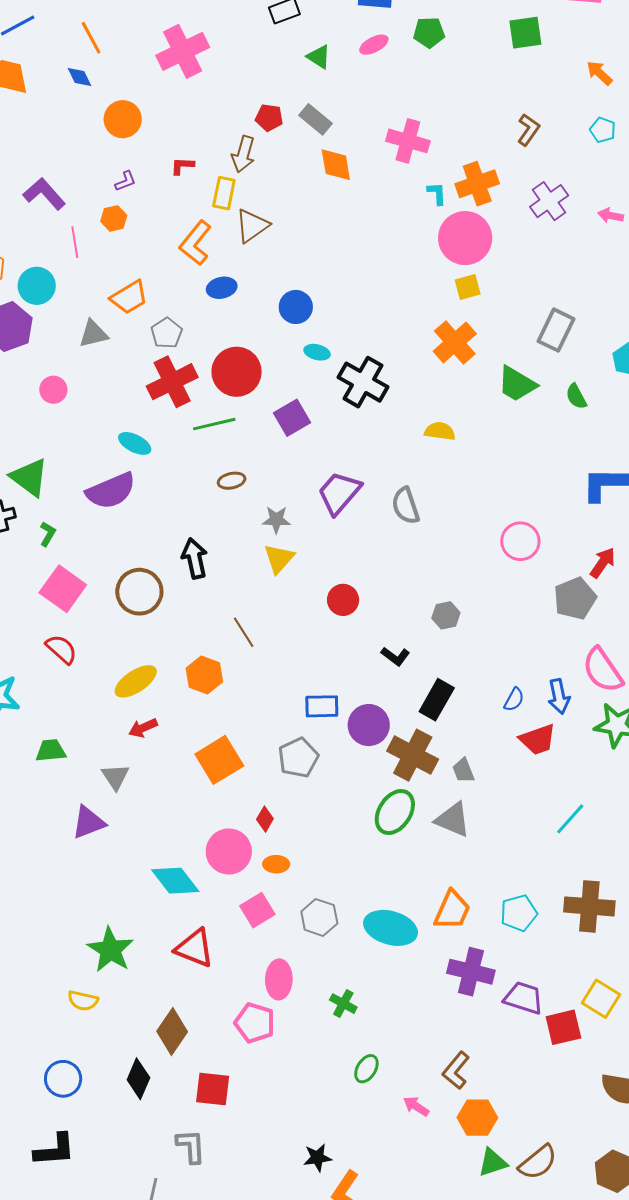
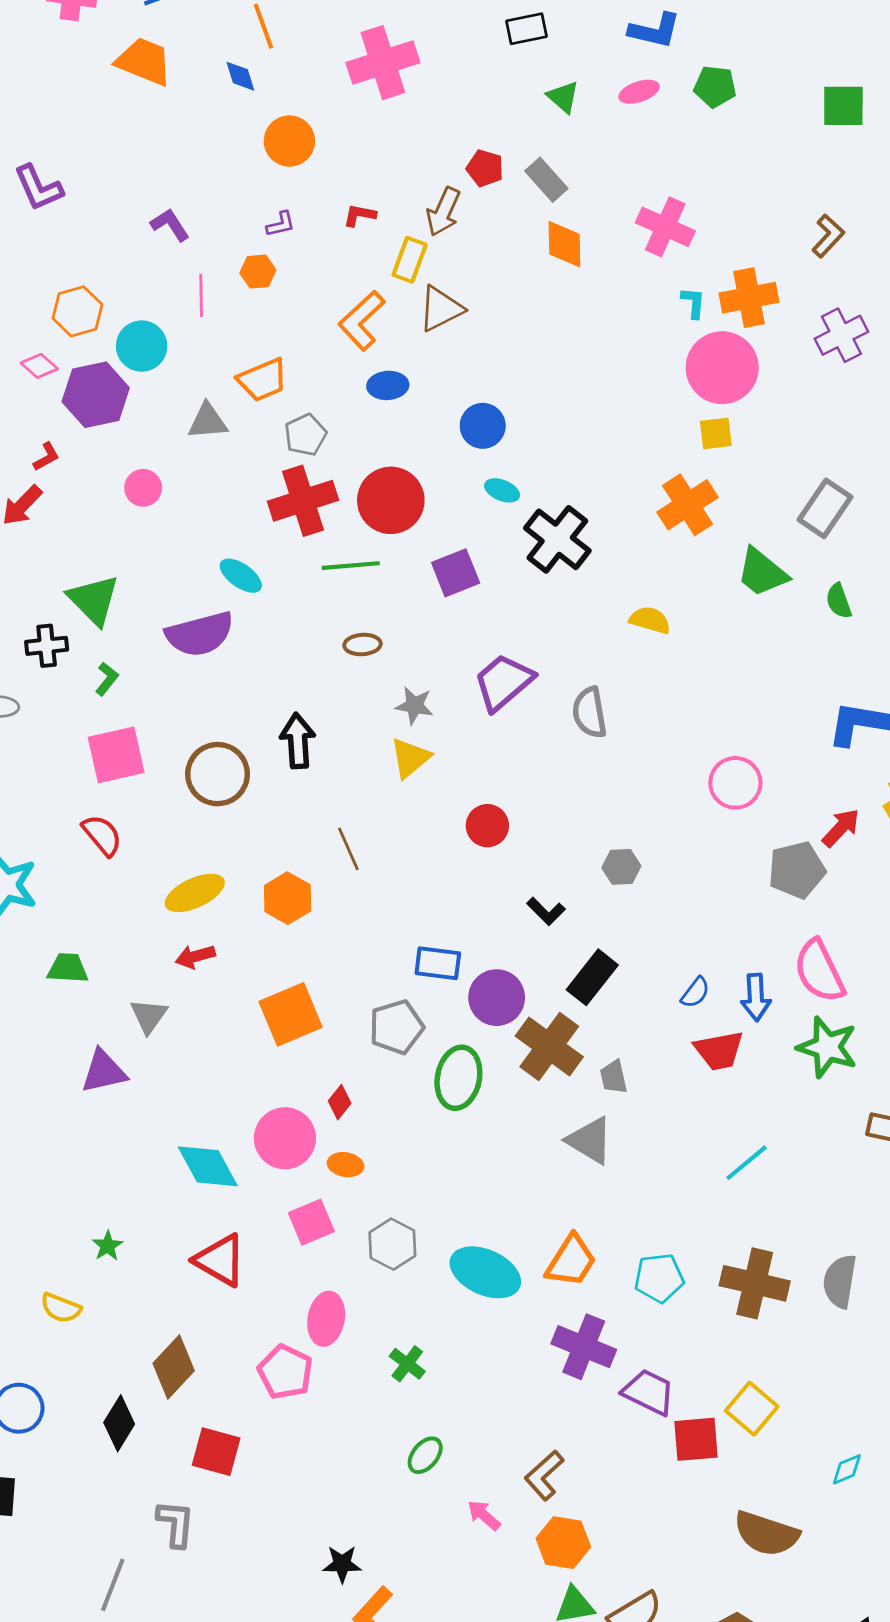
purple L-shape: (44, 194) -> (170, 225), size x0.7
pink square: (63, 589) -> (116, 755), turned 33
green ellipse: (395, 812) -> (458, 1078), moved, turned -30
green star: (110, 950) -> (108, 1246), size x0.5

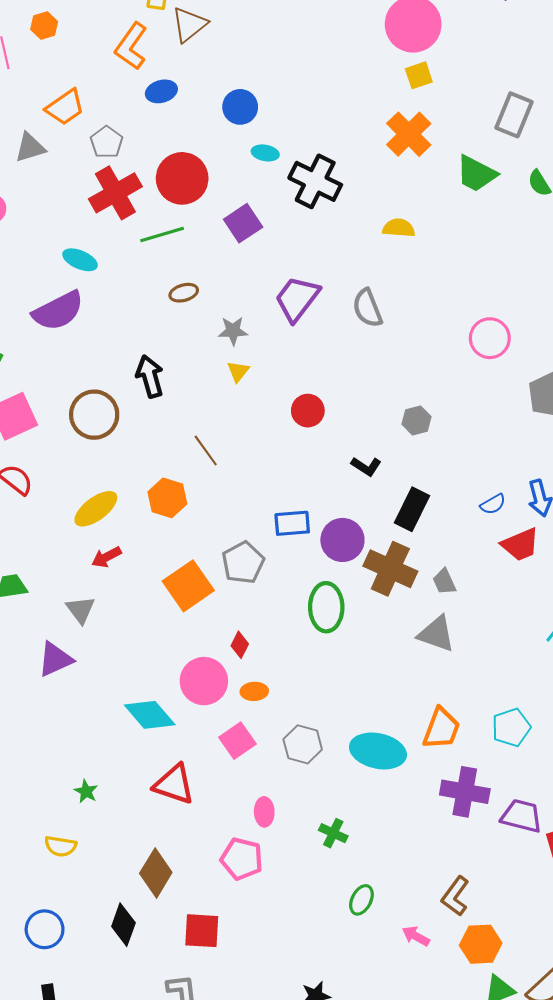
yellow triangle: (410, 758) -> (238, 371), size x0.7
blue semicircle: (695, 992) -> (493, 504), turned 35
gray pentagon: (396, 1027) -> (243, 563), moved
pink ellipse: (326, 1319) -> (264, 812), size x0.7

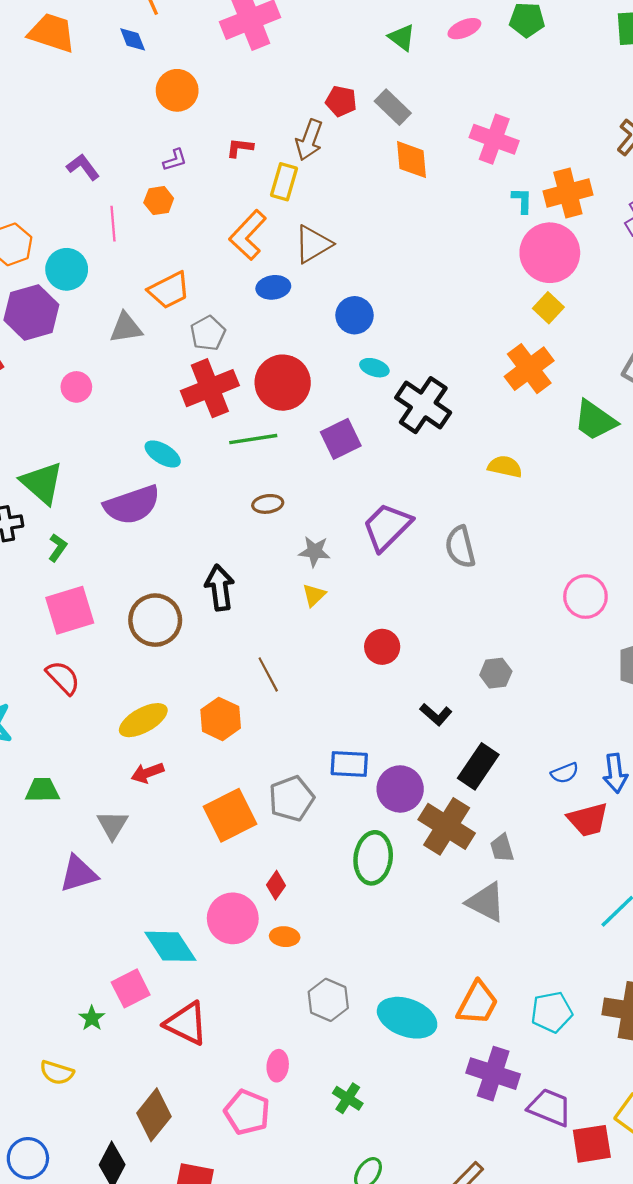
brown triangle: (189, 25) -> (313, 244), moved
yellow square: (419, 75) -> (548, 308), turned -36
pink square: (237, 741) -> (131, 988), moved

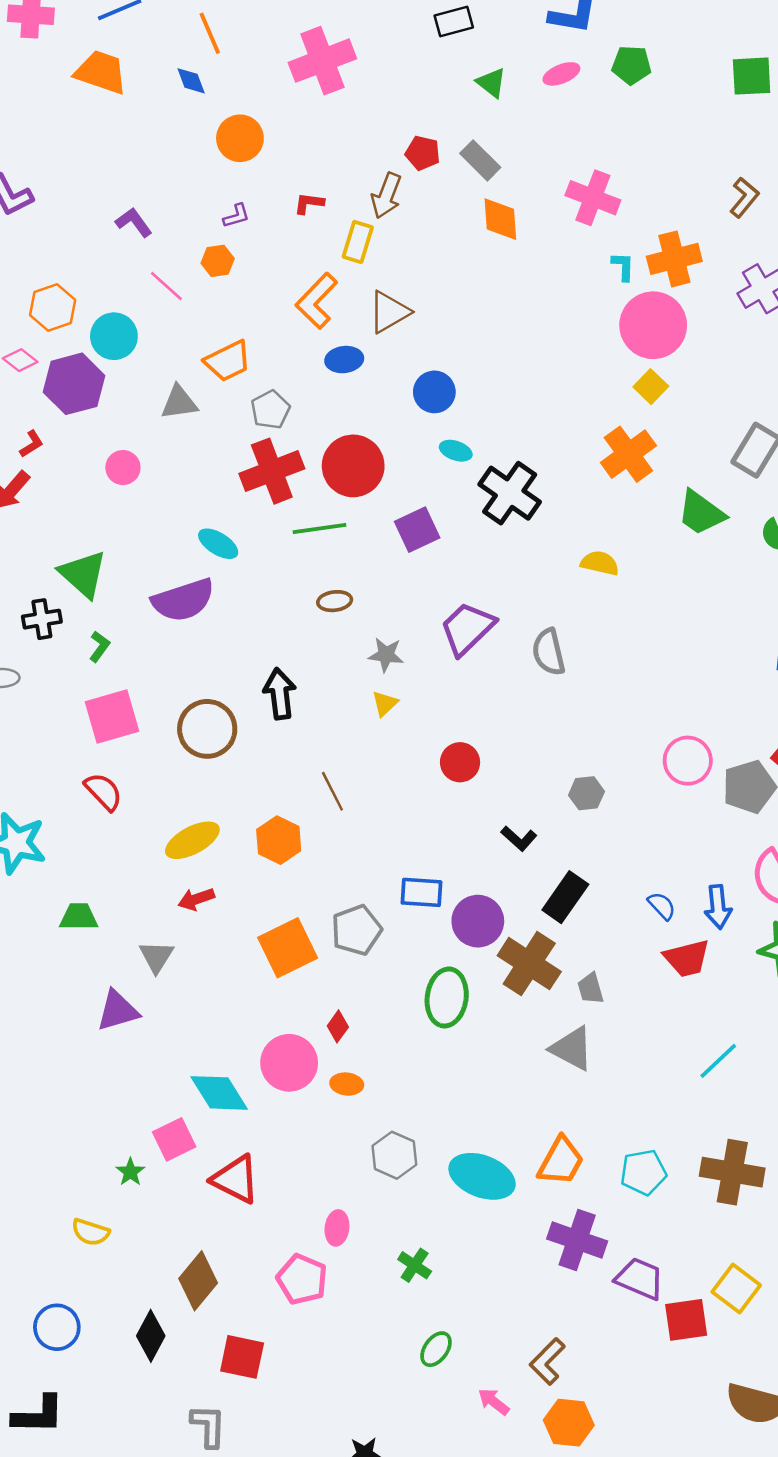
pink line: (113, 224) -> (166, 286), turned -44
pink circle: (585, 597) -> (688, 761), moved
blue semicircle: (565, 773) -> (662, 906), turned -112

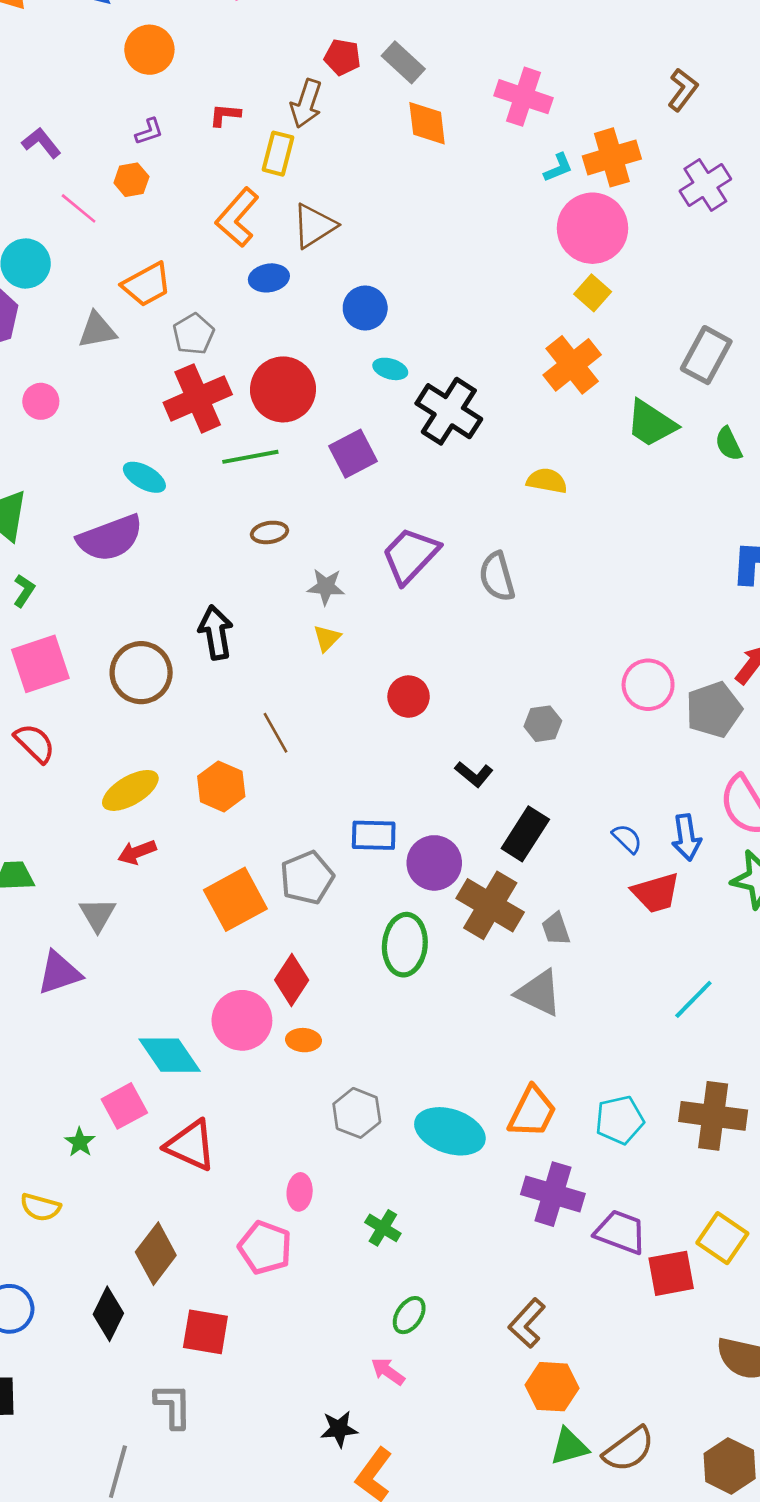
cyan L-shape: (623, 266) -> (558, 168), turned 68
red diamond: (338, 1026) -> (292, 980), size x1.5
pink arrow: (494, 1402) -> (388, 1371), moved

